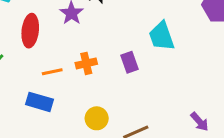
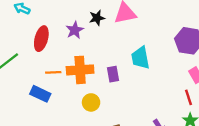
orange cross: (86, 63) -> (80, 70), size x1.6
yellow circle: (97, 118) -> (91, 102), moved

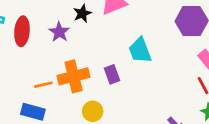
red ellipse: (41, 39) -> (22, 31), moved

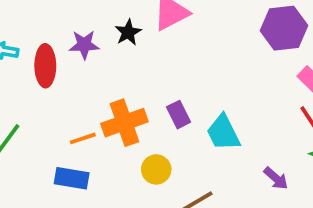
purple star: (59, 32) -> (84, 45), moved, turned -30
cyan trapezoid: (140, 50) -> (223, 133), moved

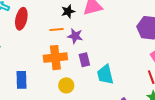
purple star: (84, 45) -> (75, 36), moved
orange line: (83, 138) -> (57, 30), moved
blue rectangle: (72, 178) -> (22, 80), turned 66

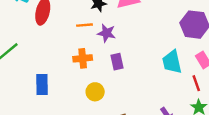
orange cross: (55, 58) -> (83, 58), size x0.7
cyan trapezoid: (105, 74) -> (172, 62), moved

